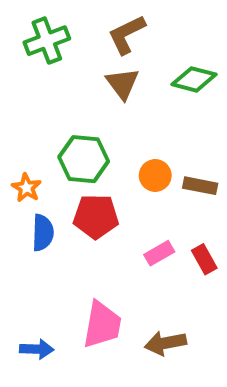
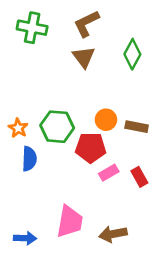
green cross: (47, 41) -> (32, 28), turned 32
green diamond: (194, 79) -> (132, 54), turned -76
green hexagon: (84, 159) -> (57, 127), moved
red pentagon: (96, 216) -> (91, 148), moved

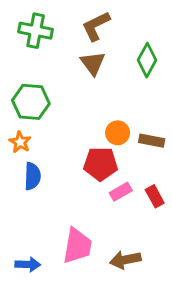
green hexagon: (57, 127) -> (31, 102), moved

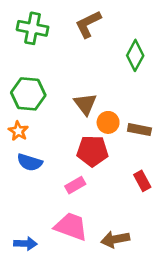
brown triangle: (93, 63) -> (85, 104), moved
blue semicircle: (32, 176) -> (30, 162), turned 105
pink rectangle: (121, 192) -> (75, 185), moved
pink trapezoid: (77, 246) -> (71, 226), turned -80

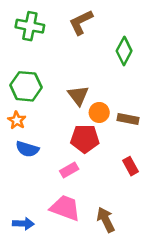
brown arrow: (115, 239) -> (106, 220), turned 75

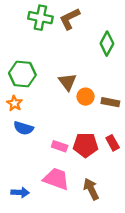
green cross: (30, 26) -> (40, 18), moved
red pentagon: (85, 139) -> (86, 145), moved
pink rectangle: (69, 170) -> (60, 146), turned 49

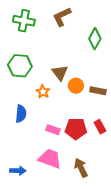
green cross: (40, 18) -> (24, 21), moved
orange star: (14, 103) -> (43, 92), moved
blue semicircle: (23, 128) -> (21, 114), turned -102

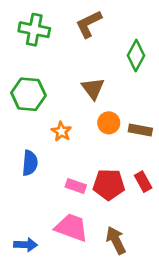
brown triangle: (60, 73) -> (93, 88), moved

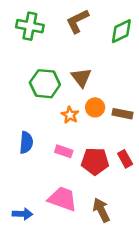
green diamond: (136, 55) -> (121, 31), moved, turned 36
green hexagon: (28, 94) -> (45, 84), moved
orange star: (61, 131) -> (70, 115), moved
pink rectangle: (76, 186) -> (64, 151), moved

